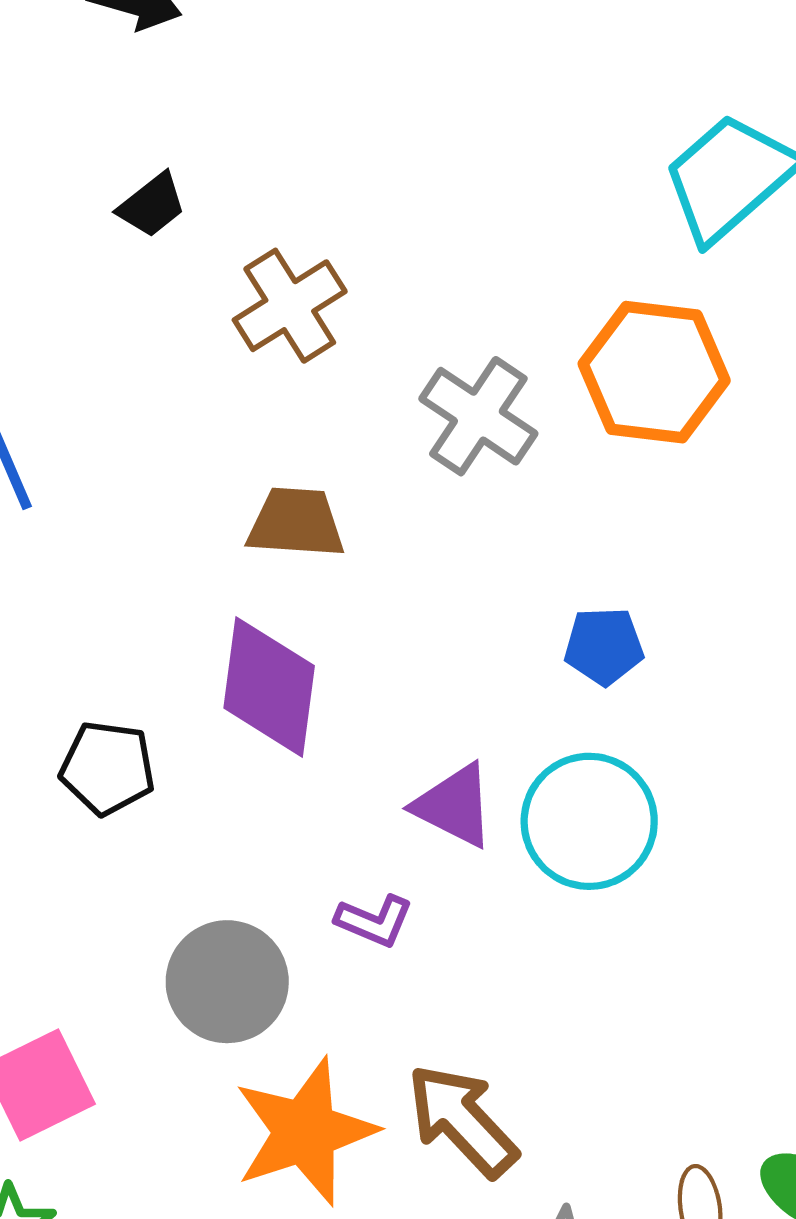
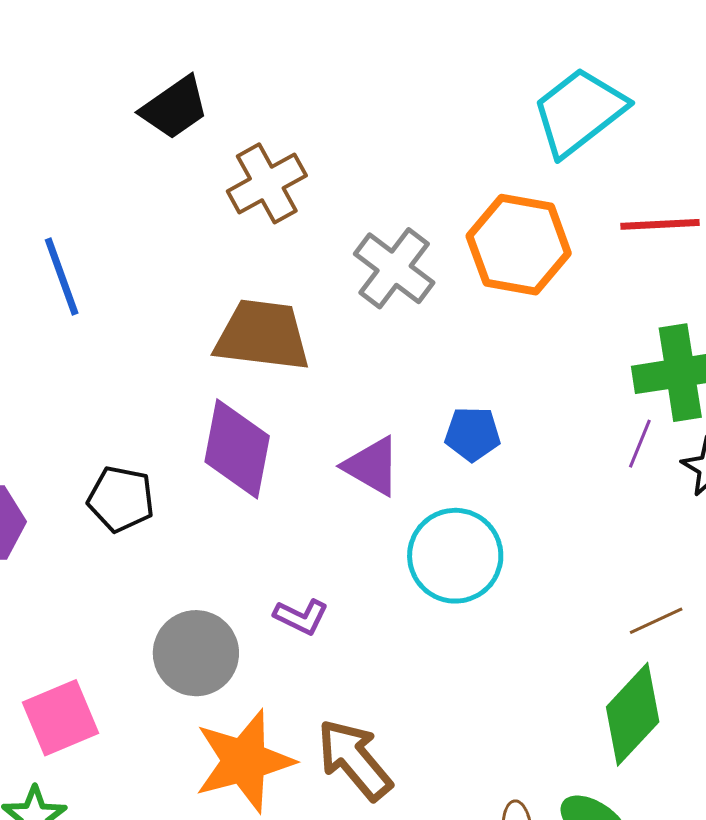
black trapezoid: (152, 205) -> (175, 108), size x1.4
brown trapezoid: (296, 523) -> (262, 335), size x1.4
purple triangle: (454, 806) -> (372, 466), moved

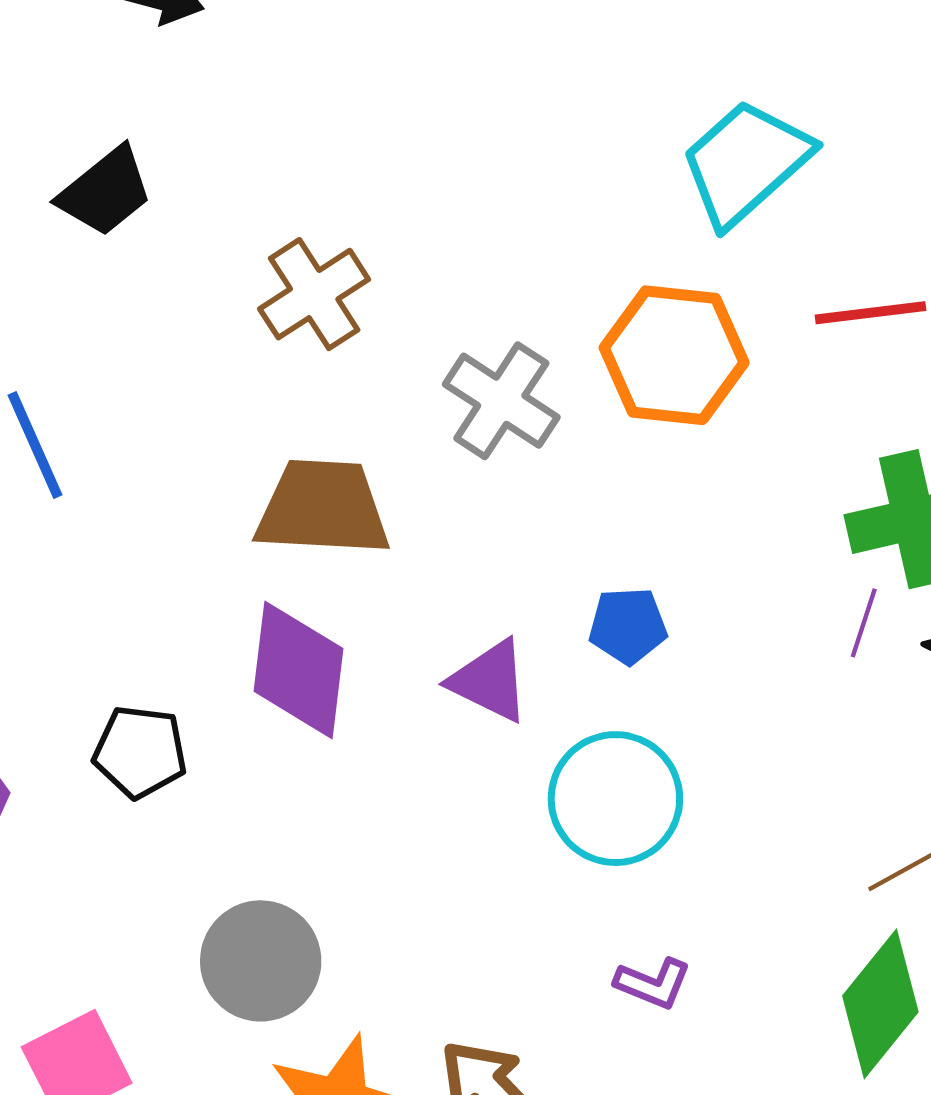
black trapezoid: (175, 108) -> (105, 192), moved
purple L-shape: (301, 617) -> (653, 983), moved

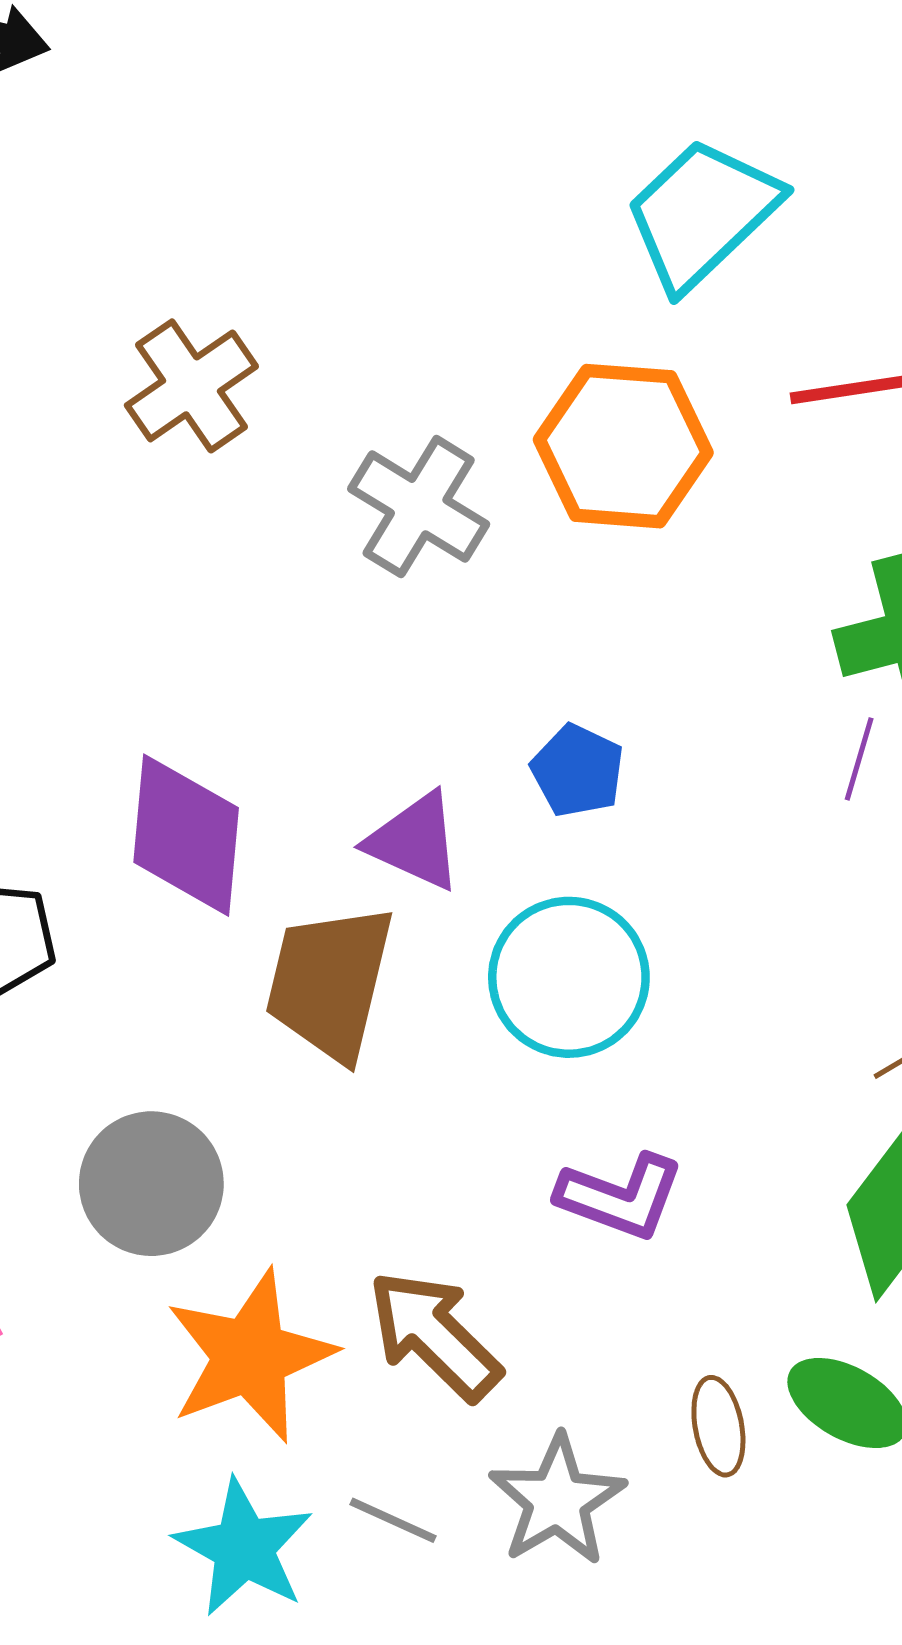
brown trapezoid: (323, 508) -> (330, 982), moved, turned -78
blue pentagon: (628, 626) -> (578, 771), turned 30
purple L-shape: (653, 983) -> (620, 1197), size x1.4

